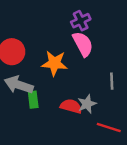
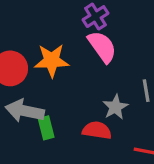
orange star: (54, 63) -> (52, 61), moved
gray star: (87, 104) -> (115, 107), moved

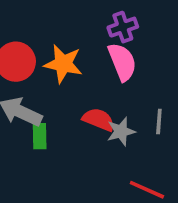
red semicircle: (97, 130) -> (99, 120), moved

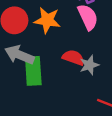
green rectangle: (40, 136) -> (33, 71), size x1.6

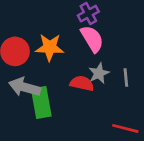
gray star: (89, 65) -> (99, 73), moved

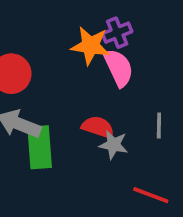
orange star: (50, 47) -> (90, 46), moved
gray star: (99, 73) -> (114, 145), moved, turned 30

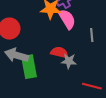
gray line: (159, 126) -> (92, 35), moved

